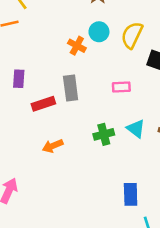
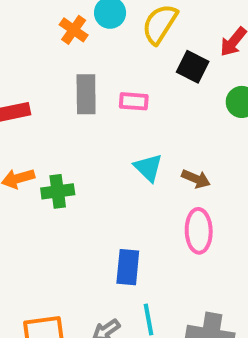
gray rectangle: (71, 88) -> (86, 94), moved
green cross: (104, 134) -> (58, 191), moved

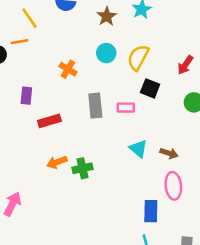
orange cross: (74, 30) -> (68, 69), moved
black square: (193, 67) -> (150, 88), moved
blue rectangle: (128, 267) -> (151, 211), moved

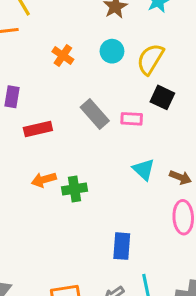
orange cross: (68, 69) -> (63, 56), moved
gray rectangle: (95, 106) -> (95, 114), turned -40
blue rectangle: (151, 211) -> (122, 246), moved

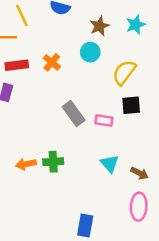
cyan circle: (112, 51) -> (90, 52), moved
black square: (162, 97) -> (131, 105), turned -36
red rectangle: (38, 129) -> (17, 65), moved
green cross: (74, 189) -> (53, 162), moved

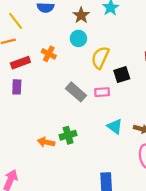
yellow semicircle: (124, 72) -> (100, 58), moved
orange arrow: (26, 164) -> (46, 142), turned 35

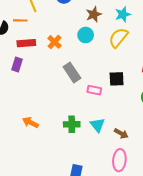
yellow semicircle: (100, 58) -> (118, 38), moved
gray rectangle: (76, 92) -> (72, 72), moved
green cross: (68, 135) -> (72, 124), moved

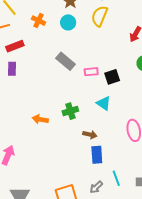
orange cross: (55, 42) -> (39, 21), moved
black square: (117, 79) -> (112, 77), moved
green cross: (72, 124) -> (70, 111), moved
brown arrow: (121, 133) -> (90, 135), moved

